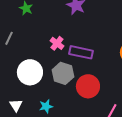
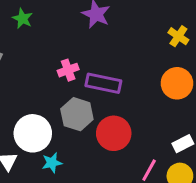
pink cross: (57, 43) -> (68, 70), turned 32
white circle: (30, 72) -> (33, 133), moved

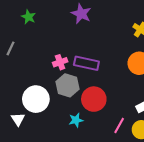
pink cross: (68, 70) -> (60, 62), moved
cyan star: (52, 163) -> (76, 120), moved

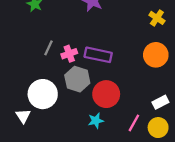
gray line: (11, 48) -> (48, 48), moved
cyan star: (76, 120) -> (96, 121), moved

